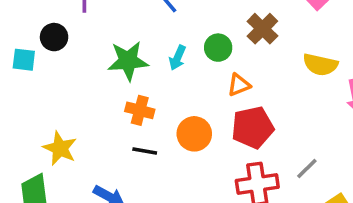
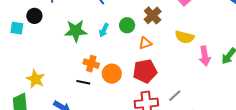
orange triangle: (239, 85) -> (145, 43), moved
orange cross: (140, 110) -> (91, 64), moved

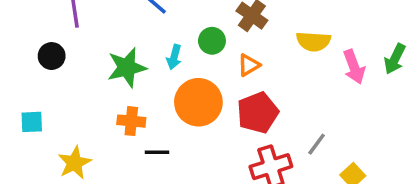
cyan square: (17, 28) -> (32, 122), moved
orange cross: (91, 64) -> (131, 121), moved
orange circle: (112, 74) -> (198, 102), moved, size x1.4
yellow star: (35, 79) -> (75, 163), turned 30

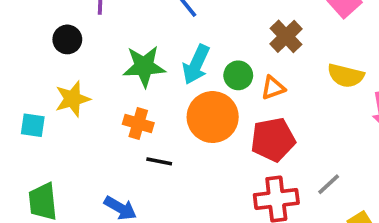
green circle: (212, 41) -> (238, 75), moved
cyan arrow: (174, 57) -> (196, 65), size x1.5
cyan square: (32, 122) -> (33, 125), moved
yellow star: (75, 163) -> (73, 99), moved

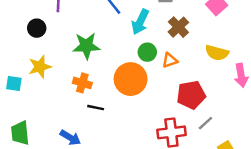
cyan arrow: (196, 65) -> (140, 22), moved
red pentagon: (273, 140) -> (191, 95), moved

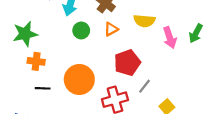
orange triangle: (170, 60) -> (111, 29), moved
orange circle: (131, 79) -> (79, 79), moved
orange cross: (82, 83) -> (36, 61), moved

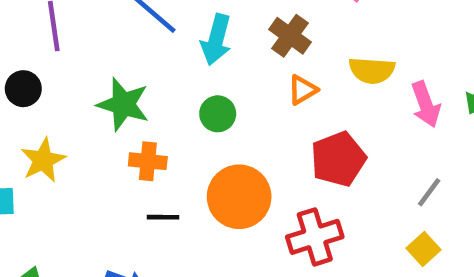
green circle: (81, 30) -> (218, 114), moved
green star: (25, 34) -> (123, 104), turned 30
gray line: (144, 86) -> (429, 192), moved

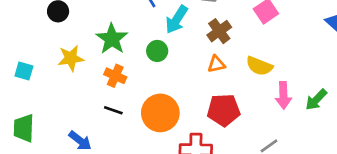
green circle: (218, 114) -> (157, 51), moved
yellow star: (43, 160) -> (71, 58), moved

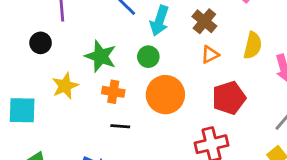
yellow semicircle: (259, 66) -> (253, 45), turned -84
cyan square: (24, 71) -> (22, 110), size x1.5
orange circle: (160, 113) -> (165, 95), moved

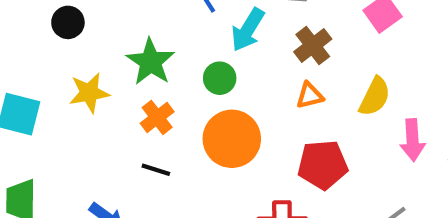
orange cross: (113, 92) -> (157, 117), turned 30

